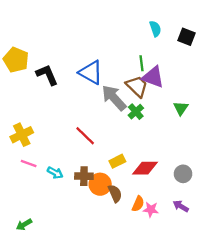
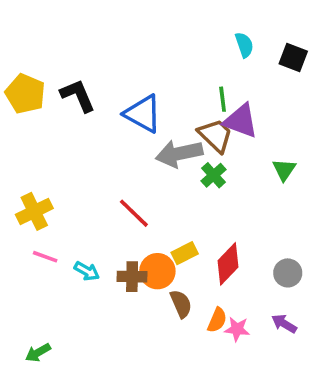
black L-shape: (47, 75) -> (78, 96), moved
gray arrow: (114, 98) -> (179, 153), turned -60
red diamond: (145, 168) -> (228, 264), turned -45
orange circle: (100, 184) -> (157, 271), moved

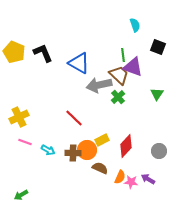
black square: (293, 58) -> (158, 47), moved
brown semicircle: (181, 304) -> (100, 168), turned -42
purple arrow: (284, 324) -> (148, 179), moved

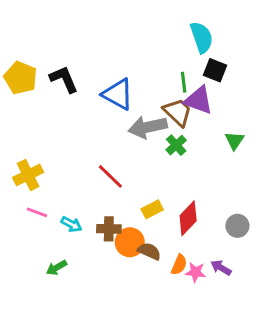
cyan semicircle: (135, 25) -> (202, 37), size x1.5
black square: (158, 47) -> (215, 70), moved
orange circle: (87, 150) -> (130, 242), moved
green arrow: (21, 195) -> (56, 268), moved

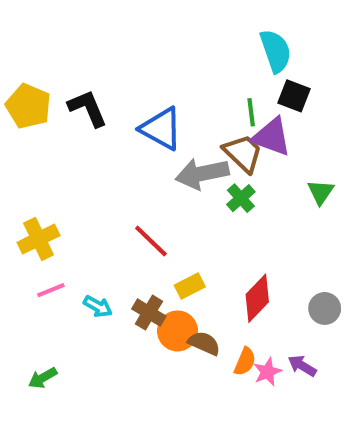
yellow rectangle: (152, 209) -> (190, 286), moved
pink line: (37, 212) -> (51, 290), turned -42
brown cross: (109, 229) -> (149, 313), turned 30
green arrow: (56, 268) -> (43, 378), moved
pink star: (196, 272) -> (267, 372), turned -30

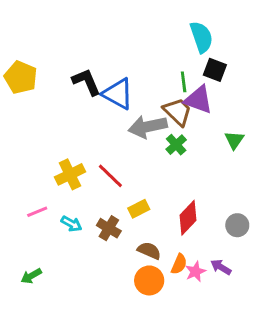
black L-shape: (88, 108) -> (86, 82), moved
yellow cross: (39, 239) -> (70, 174), moved
orange circle: (178, 331) -> (149, 280), moved

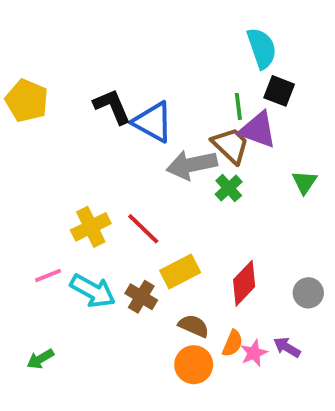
yellow rectangle: (139, 209) -> (180, 272), size x1.4
cyan arrow: (71, 224) -> (93, 291), size x1.6

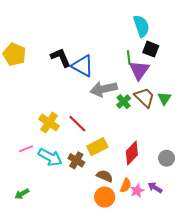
purple triangle: (258, 130) -> (139, 70), turned 45
brown trapezoid: (231, 145) -> (145, 97), moved
yellow cross: (91, 227) -> (49, 123), turned -30

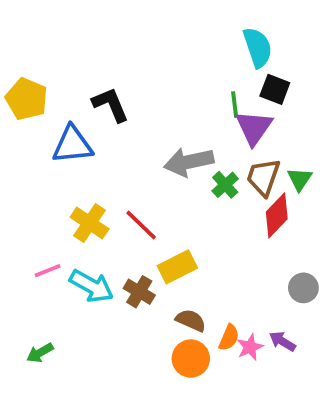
blue triangle: (83, 66) -> (72, 145), moved, turned -35
brown trapezoid: (145, 97) -> (263, 177), turned -115
red diamond: (132, 153) -> (277, 215), moved

